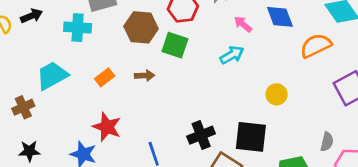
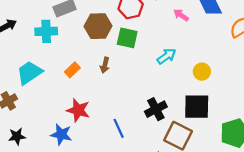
cyan arrow: (232, 55) -> (166, 56), moved
brown arrow: (145, 76) -> (105, 65), turned 112
yellow circle: (277, 94) -> (202, 72), moved

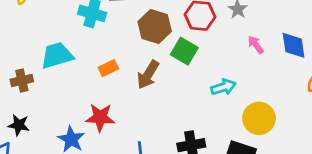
brown arrow: (105, 65) -> (148, 75), size x1.5
yellow circle: (202, 72) -> (259, 118), size x1.5
red star: (78, 110) -> (100, 117), turned -30

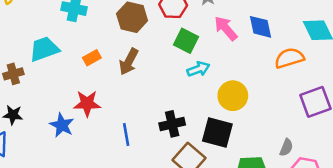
pink arrow: (256, 45) -> (226, 28), size x1.5
green square: (184, 51) -> (186, 41), moved

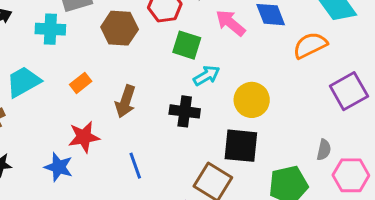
brown arrow: (129, 62) -> (125, 101), moved
black cross: (172, 124) -> (185, 111), moved, turned 30

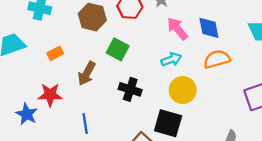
green square: (187, 45) -> (118, 49), moved
orange semicircle: (310, 45) -> (217, 59), moved
cyan arrow: (207, 76) -> (171, 59), moved

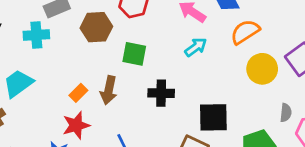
orange rectangle: (55, 53) -> (78, 93), moved
yellow circle: (183, 90) -> (262, 69), moved

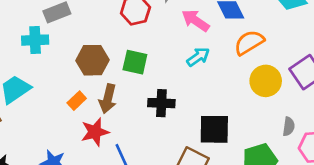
brown hexagon: (96, 27) -> (92, 60), moved
red star: (76, 125) -> (95, 132), moved

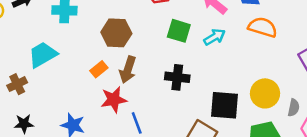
orange semicircle: (249, 43) -> (263, 27), turned 44
green square: (135, 62) -> (179, 31), moved
yellow circle: (266, 81) -> (265, 93), moved

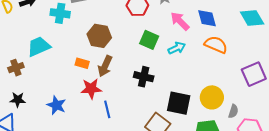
orange rectangle: (99, 69) -> (82, 63), turned 48

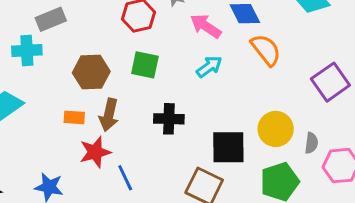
green square: (149, 40) -> (145, 65), moved
orange semicircle: (216, 45) -> (266, 50), turned 40

